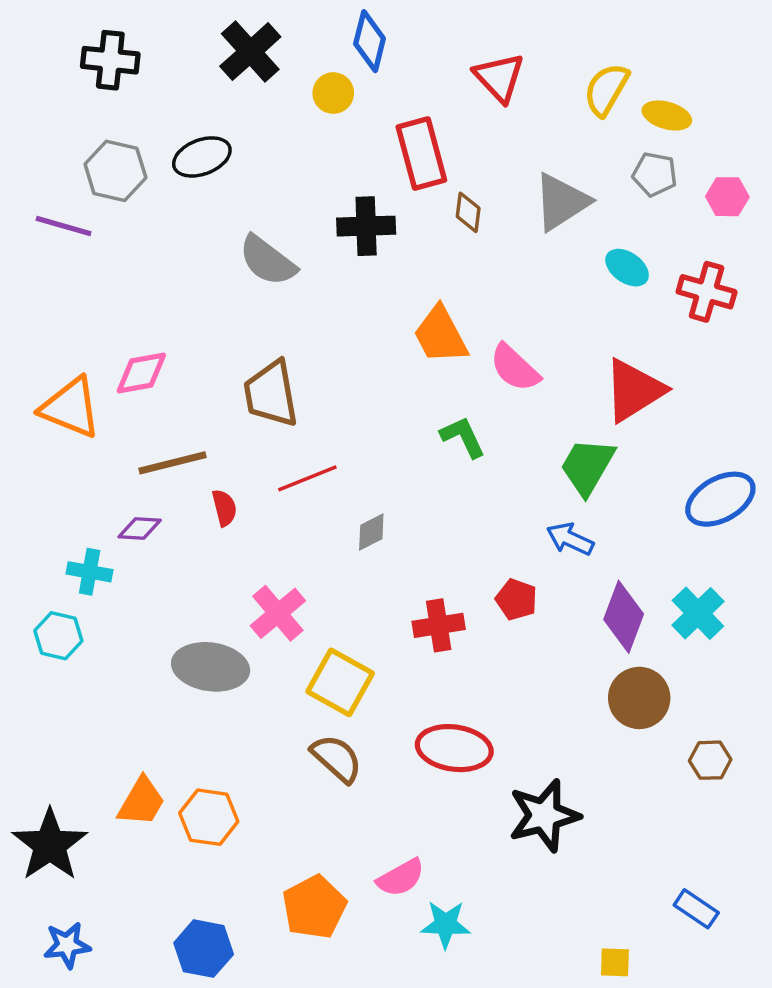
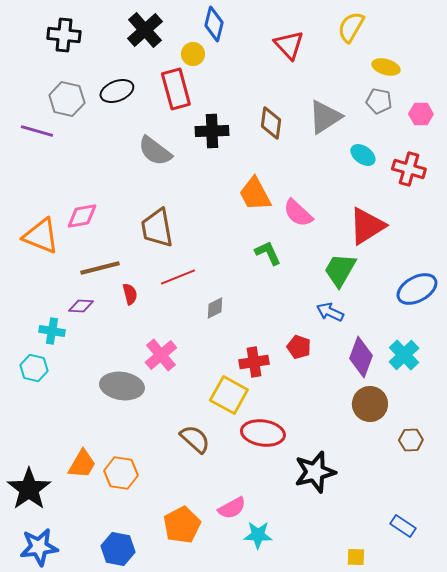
yellow semicircle: (606, 90) -> (351, 27), moved
red rectangle: (421, 154) -> (176, 89), moved
brown diamond: (468, 212) -> (271, 123), size x1.4
yellow square: (340, 682) -> (229, 395), moved
blue star: (67, 945) -> (39, 547), size x1.4

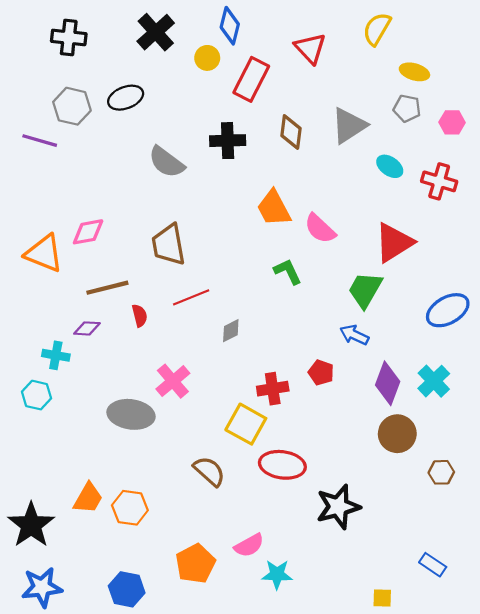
red rectangle: (176, 89) -> (251, 79), moved, turned 42

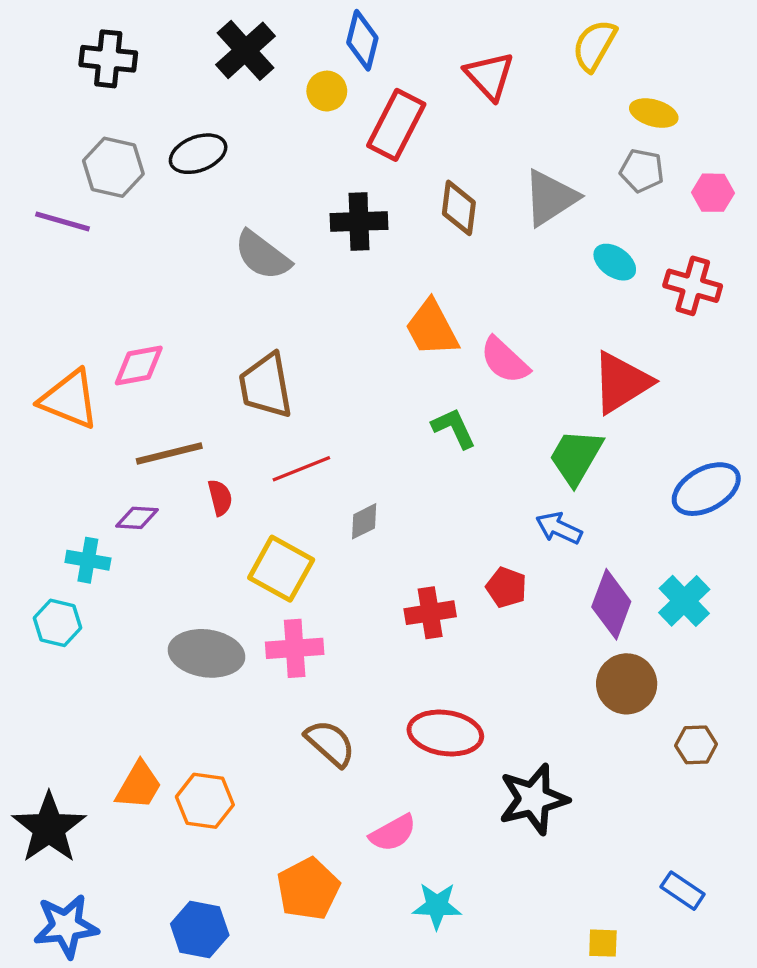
pink cross: (173, 381) -> (295, 648), moved, turned 36
yellow square: (246, 424) -> (281, 569), moved
pink semicircle: (249, 545) -> (393, 833), moved

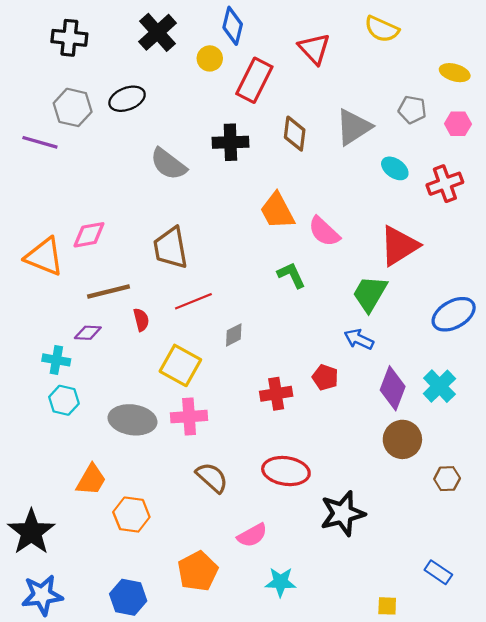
yellow semicircle: (594, 45) -> (382, 29), turned -96
yellow ellipse: (654, 113) -> (455, 73), moved
red cross: (693, 286) -> (445, 184), turned -36
cyan hexagon: (57, 623) -> (64, 400), moved
orange trapezoid: (139, 786) -> (91, 480), moved

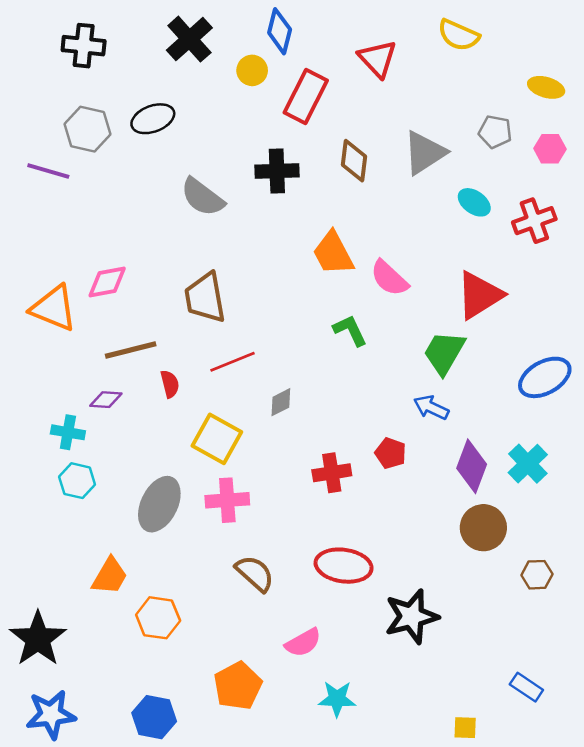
gray ellipse: (132, 420) -> (159, 504), turned -72

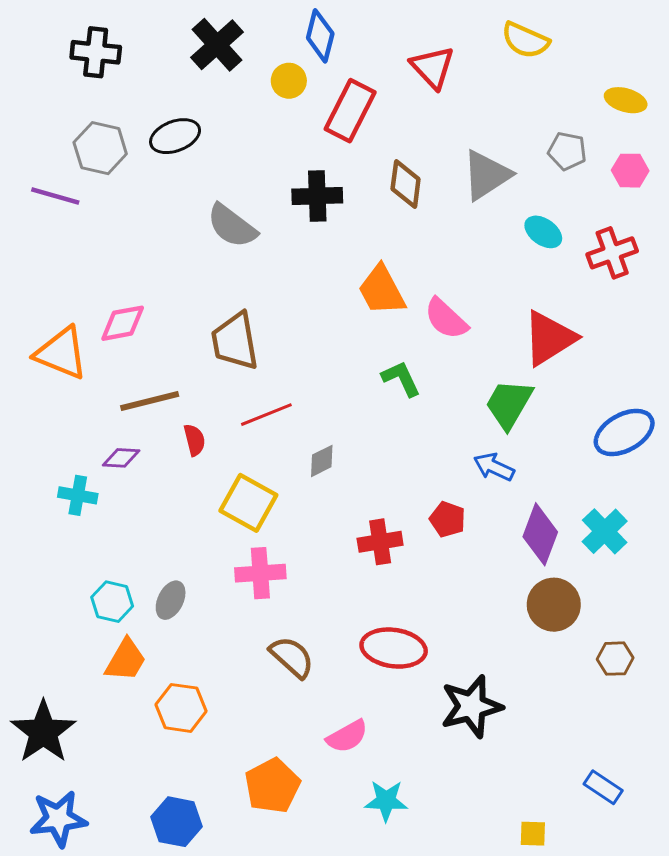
cyan hexagon: (77, 481) -> (112, 602), moved
gray ellipse: (159, 504) -> (171, 600), moved, size x0.6

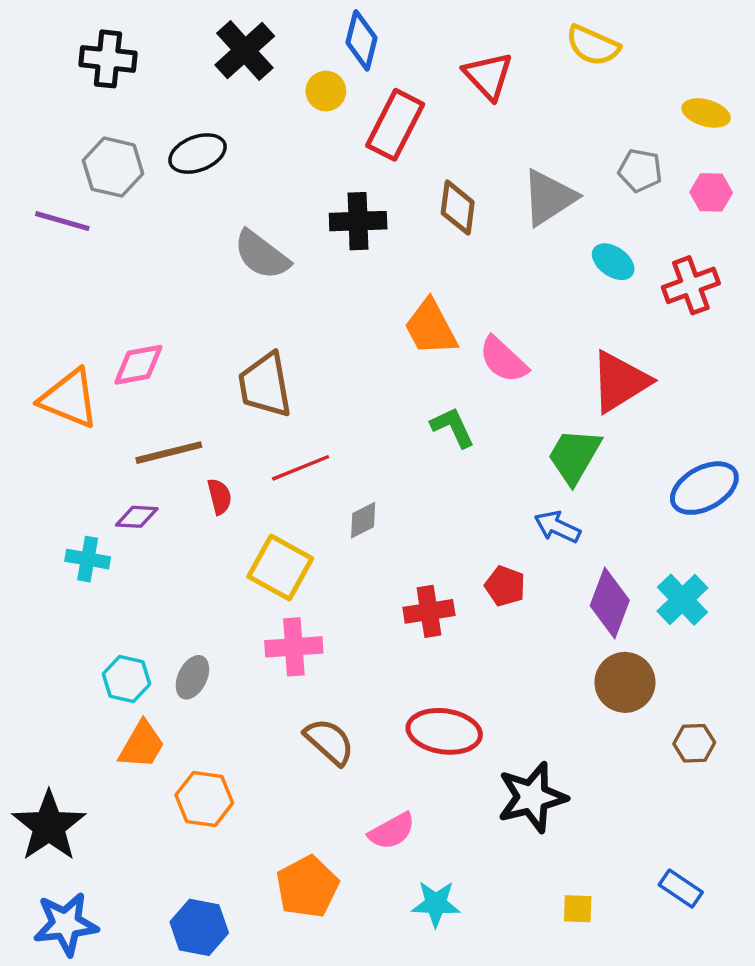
yellow square: (533, 834) -> (578, 909), moved

